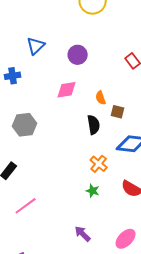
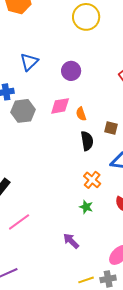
orange semicircle: (101, 98) -> (81, 114), moved
gray hexagon: (25, 125) -> (23, 111), moved
purple arrow: (83, 234) -> (71, 241), moved

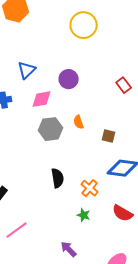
pink diamond: (60, 106) -> (42, 99), moved
gray hexagon: (23, 111) -> (51, 129), moved
black semicircle: (87, 141) -> (58, 178), moved

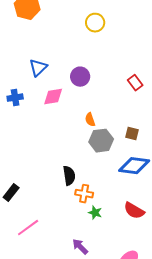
yellow circle: (84, 25) -> (95, 23), size x0.7
gray hexagon: (51, 129) -> (101, 141), moved
brown square: (109, 136) -> (132, 134), moved
orange cross: (90, 188) -> (84, 194), moved, turned -30

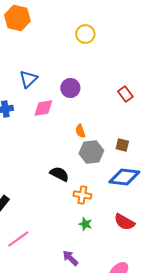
black semicircle: (69, 176) -> (59, 174), moved, turned -54
orange cross: (84, 194) -> (82, 195), moved

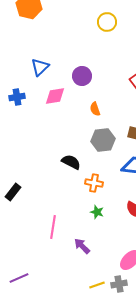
yellow circle: (85, 34) -> (107, 22), moved
orange semicircle: (80, 131) -> (95, 109), moved
pink line: (18, 239) -> (53, 227), moved, turned -45

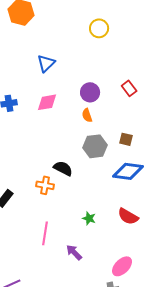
blue triangle: (40, 67) -> (46, 63), moved
purple circle: (82, 76) -> (90, 92), moved
orange cross: (94, 183) -> (45, 185), moved

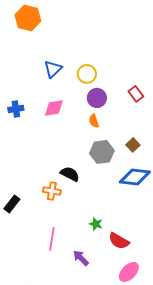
yellow circle: (99, 28) -> (87, 74), moved
brown square: (126, 139) -> (133, 145), turned 32
red semicircle: (128, 216) -> (119, 241), moved

